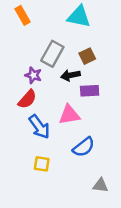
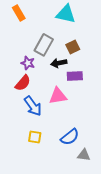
blue semicircle: (84, 147) -> (70, 137), moved

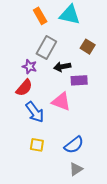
orange rectangle: (19, 13) -> (40, 16), moved
brown square: (73, 47) -> (88, 47), moved, turned -32
pink triangle: (58, 96) -> (61, 102), turned 30
gray triangle: (84, 155) -> (76, 169), moved, turned -40

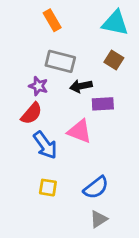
cyan triangle: (70, 15) -> (115, 23), moved
gray rectangle: (46, 48) -> (60, 61), turned 75

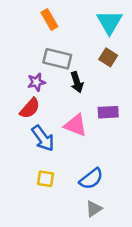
cyan triangle: (115, 23) -> (109, 22), turned 48
purple star: (38, 86) -> (36, 82), turned -30
black arrow: (81, 86) -> (77, 82), turned -96
purple rectangle: (103, 104) -> (108, 112), moved

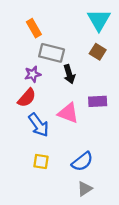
orange rectangle: (49, 19) -> (34, 28), moved

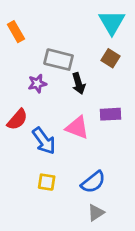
orange rectangle: (34, 28) -> (16, 32), moved
red semicircle: (27, 98) -> (17, 119), moved

